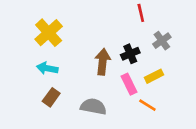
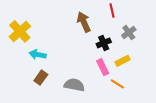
yellow cross: (49, 33) -> (20, 31), moved
brown arrow: (103, 62) -> (84, 22), moved, turned -30

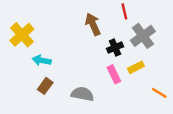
gray cross: (129, 32) -> (143, 36), size x1.5
orange line: (117, 84) -> (159, 93), moved

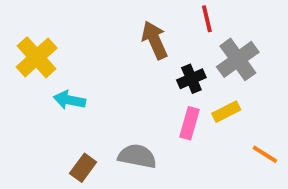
pink rectangle: (114, 74) -> (189, 123), turned 42
brown rectangle: (45, 86) -> (83, 168), moved

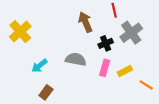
cyan arrow: (69, 100) -> (39, 66), moved, turned -49
yellow rectangle: (226, 112) -> (125, 71), moved
gray semicircle: (137, 156) -> (76, 59), moved

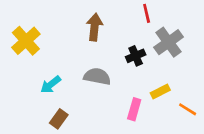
brown arrow: (85, 22) -> (94, 27), moved, turned 30
pink rectangle: (105, 68) -> (134, 109), moved

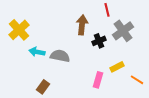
brown arrow: (94, 27) -> (82, 25), moved
gray semicircle: (97, 76) -> (60, 56), moved
cyan arrow: (51, 85) -> (37, 52), moved, turned 49

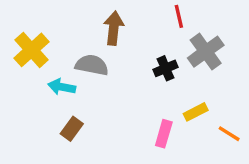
brown arrow: (82, 25) -> (114, 28), moved
gray semicircle: (60, 56) -> (92, 65), moved
brown rectangle: (43, 87) -> (72, 129), moved

